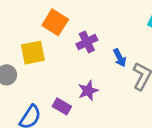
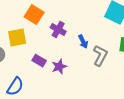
purple cross: (87, 42) -> (58, 30), turned -35
purple rectangle: (62, 106) -> (39, 61), moved

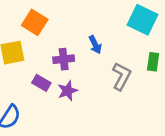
purple cross: (58, 30) -> (64, 59), moved, turned -35
blue arrow: (83, 42) -> (95, 45), moved

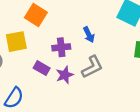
gray L-shape: (121, 76) -> (92, 67), moved, turned 35

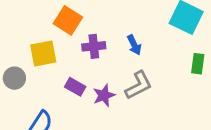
purple cross: (61, 47) -> (94, 46), moved

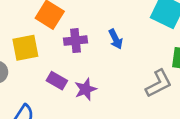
gray L-shape: (139, 85) -> (159, 84), moved

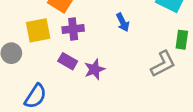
purple cross: (75, 41) -> (73, 29), moved

